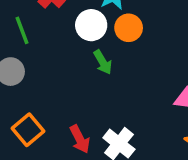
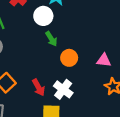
orange circle: (129, 28) -> (69, 58), moved

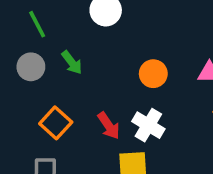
green arrow: (51, 39) -> (72, 62), moved

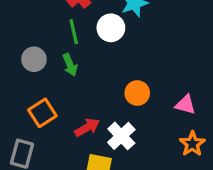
green line: (37, 24) -> (74, 32), moved
red arrow: (109, 126) -> (87, 127), turned -100

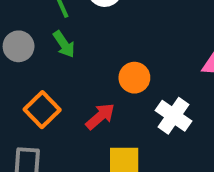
orange circle: (137, 93) -> (134, 78), moved
white cross: (121, 136) -> (174, 116), moved

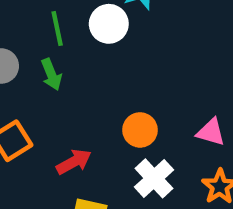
orange circle: (134, 78) -> (140, 130), moved

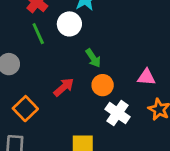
green arrow: (51, 74) -> (93, 58), moved
red arrow: (74, 162) -> (64, 87), moved

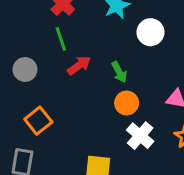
white circle: (69, 24) -> (150, 32), moved
red arrow: (64, 87) -> (79, 65), moved

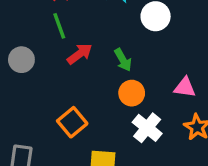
orange square: (38, 121) -> (72, 122), moved

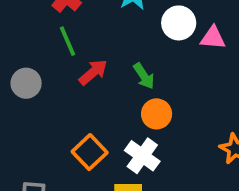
pink triangle: (185, 87) -> (213, 38), moved
white cross: (147, 128) -> (142, 156), moved

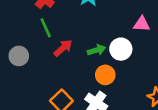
white circle: (179, 23) -> (121, 49), moved
green arrow: (144, 76) -> (97, 50), turned -72

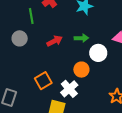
green line: (46, 28) -> (31, 16), moved
green arrow: (97, 50) -> (81, 38), moved

